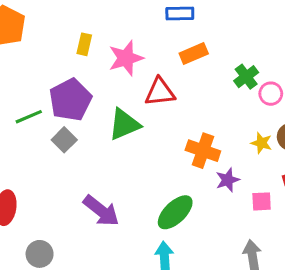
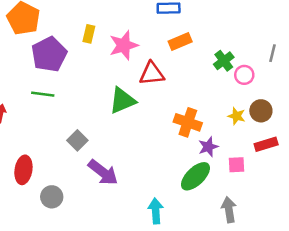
purple pentagon: (70, 100) -> (49, 54), moved
green line: (29, 117) -> (43, 94), turned 30
gray square: (64, 140) -> (77, 140), moved
green ellipse: (175, 212) -> (195, 176), moved
gray circle: (40, 254) -> (52, 197), moved

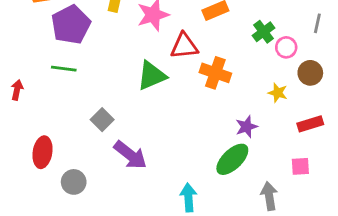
brown circle: (261, 111) -> (310, 73), moved
orange cross: (188, 122) -> (215, 73), moved
pink square: (237, 165) -> (300, 166), moved

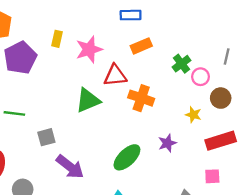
green line: (64, 69) -> (14, 113), moved
gray square: (102, 120) -> (46, 137), turned 30
red rectangle: (310, 124) -> (221, 141), size x1.4
green ellipse: (232, 159) -> (127, 157), moved

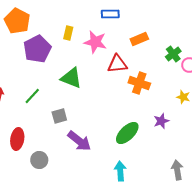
blue rectangle: (131, 15) -> (110, 14), moved
pink star: (89, 49) -> (95, 42), turned 30
green triangle: (88, 100) -> (71, 78), moved, turned 45
green line: (14, 113) -> (32, 96), turned -54

